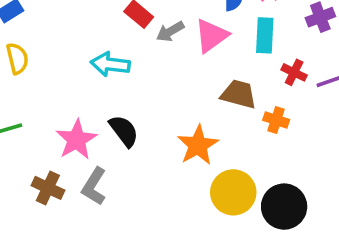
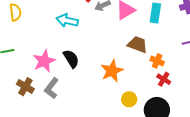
red cross: (294, 72) -> (164, 79), moved
yellow circle: (233, 192) -> (129, 99), size x0.6

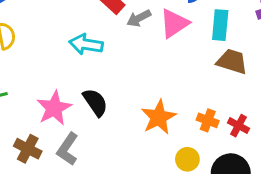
brown trapezoid: (138, 44) -> (232, 61), moved
orange cross: (157, 61) -> (208, 120), moved

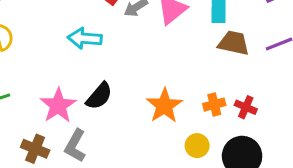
black semicircle: (95, 102) -> (99, 96), turned 80
orange cross: (208, 120) -> (214, 105), turned -30

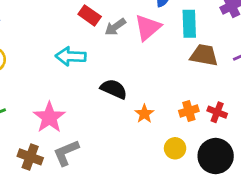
black semicircle: (99, 96) -> (114, 89), moved, turned -104
orange star: (164, 106) -> (144, 114), size x0.6
gray L-shape: (75, 146) -> (66, 153), turned 40

